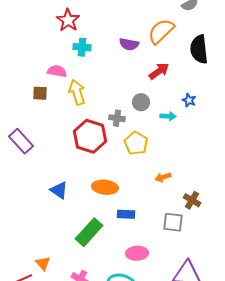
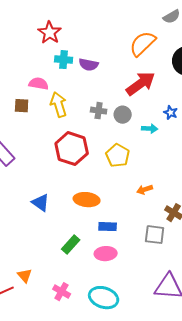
purple semicircle: (129, 44) -> (89, 65), moved
red arrow: (159, 71) -> (141, 84), size x1.4
gray cross: (117, 118) -> (99, 111), moved
green rectangle: (89, 232) -> (71, 245), size x0.7
pink ellipse: (137, 253) -> (106, 254), moved

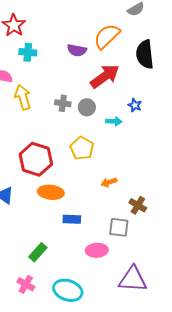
purple semicircle: (89, 65) -> (77, 50), moved
red hexagon: (72, 149) -> (36, 159), moved
green rectangle: (71, 245) -> (38, 252), moved
pink ellipse: (106, 254) -> (97, 250), moved

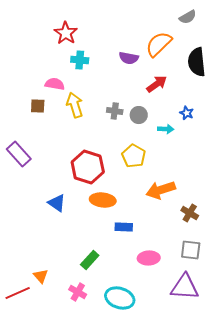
red arrow: (105, 76) -> (157, 84), size x0.7
orange arrow: (109, 182) -> (161, 190), size x1.8
gray square: (119, 227) -> (191, 250), moved

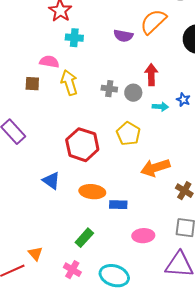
red arrow: (157, 84) -> (151, 75), moved, turned -55
blue star: (187, 113) -> (183, 100), moved
orange ellipse: (103, 200) -> (92, 192), moved

